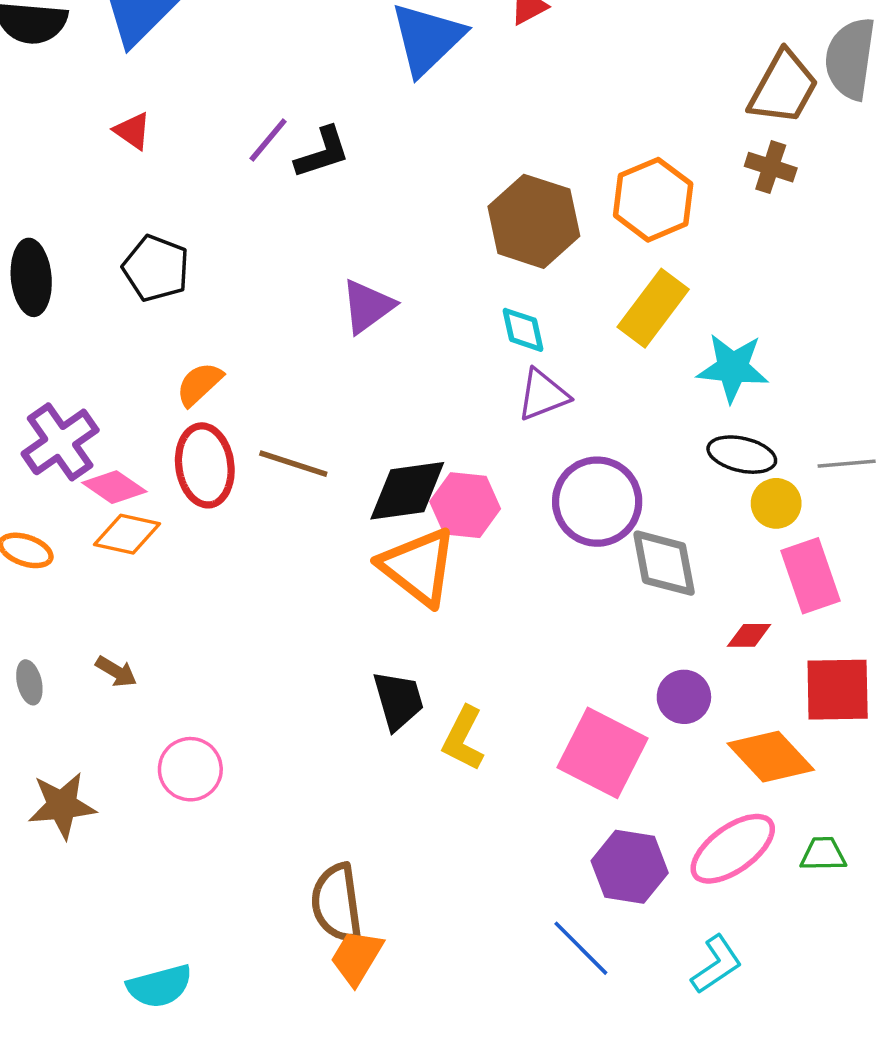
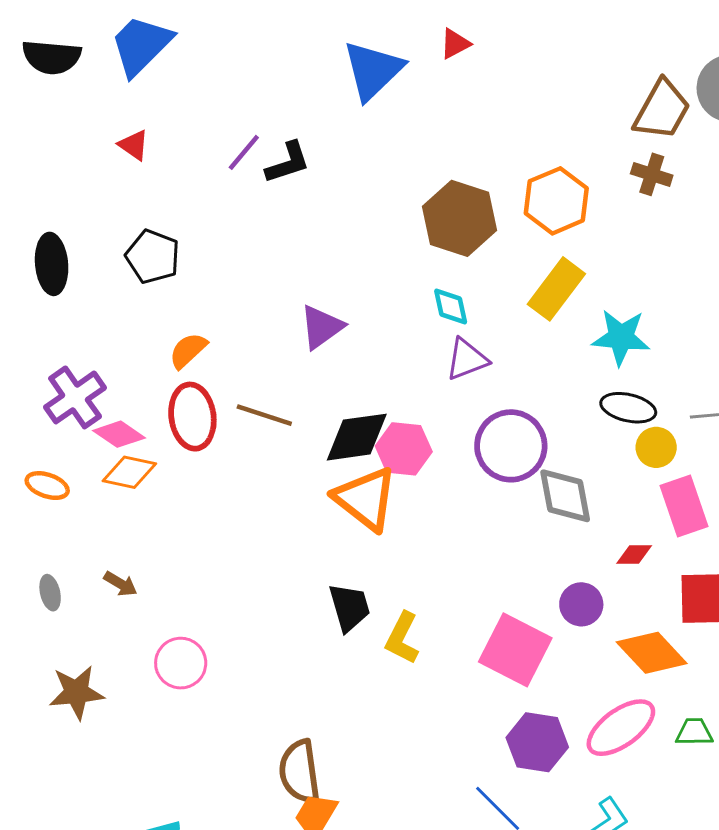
purple triangle: (368, 306) -> (322, 327), moved

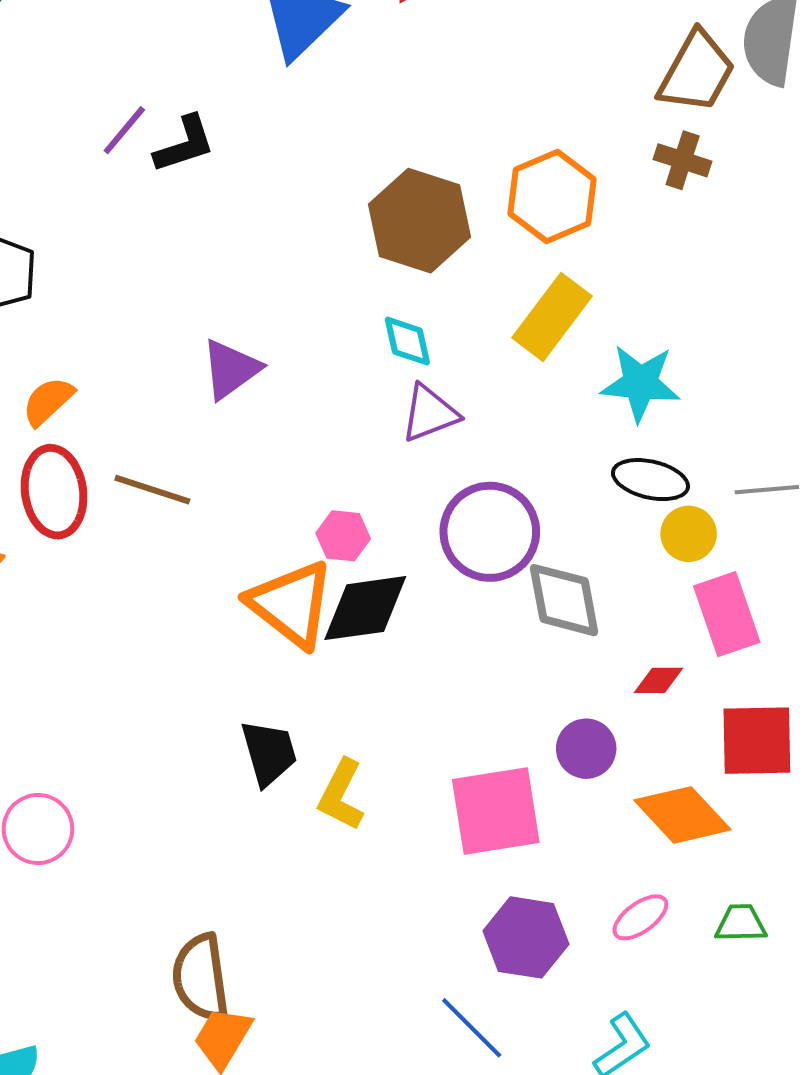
black diamond: (357, 437) -> (365, 608), moved
pink hexagon: (404, 449) -> (343, 536), size x0.7
pink square: (515, 650) -> (496, 811), turned -36
pink ellipse: (621, 728) -> (640, 917), size x0.6

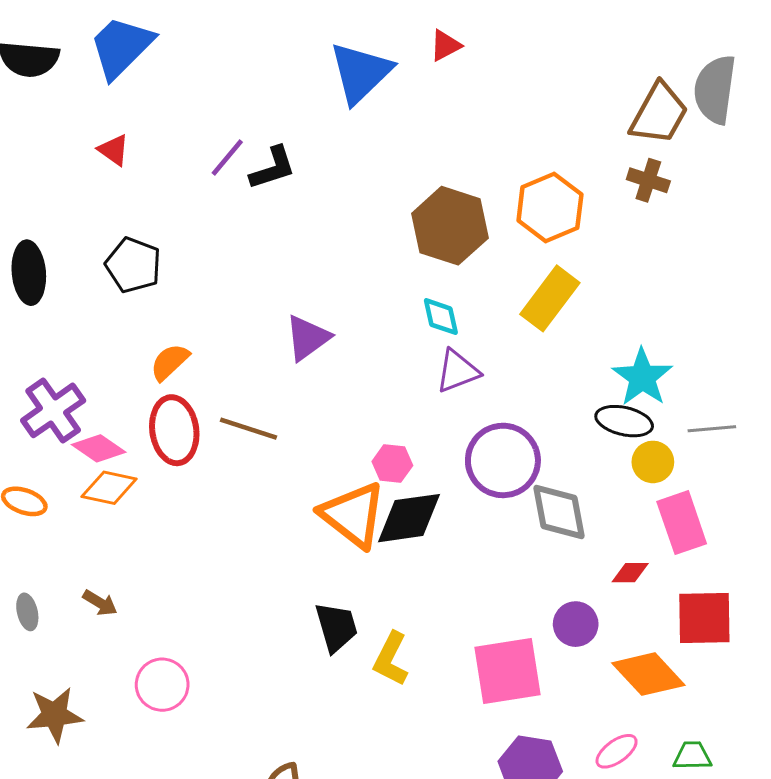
cyan star: (640, 383) -> (642, 377), moved, turned 30

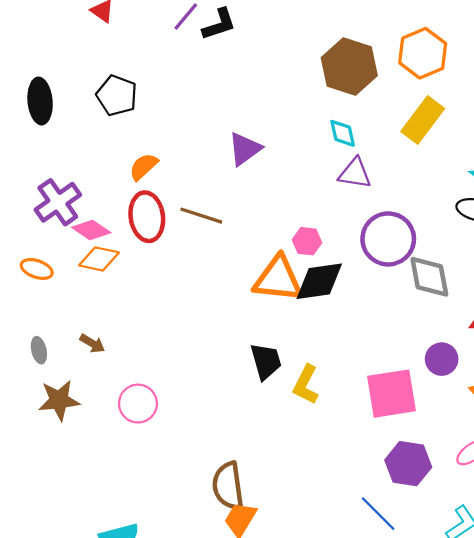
purple triangle: (457, 371) -> (355, 173), turned 30
orange triangle: (353, 515) -> (278, 279), turned -32
brown star: (55, 715) -> (59, 400), moved

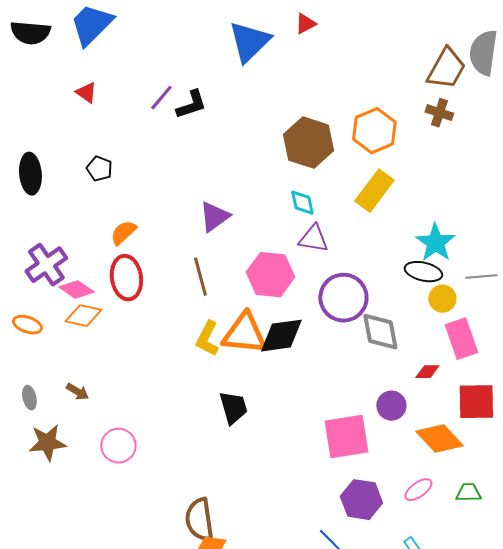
black pentagon: (117, 95) -> (99, 169), size x0.7
brown line: (201, 216) -> (200, 277), moved, turned 57
pink hexagon: (307, 241) -> (270, 275), moved, size x1.8
yellow L-shape: (306, 385) -> (207, 339), moved

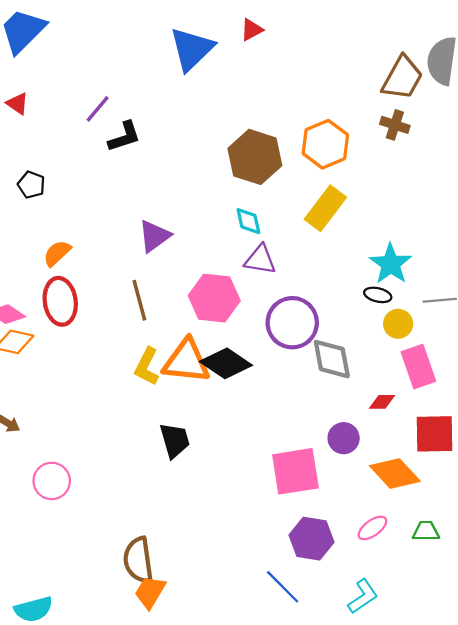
black L-shape: (191, 105) -> (124, 137), moved
black ellipse: (423, 272) -> (378, 295), size x0.7
black diamond: (281, 336) -> (226, 363), turned 42

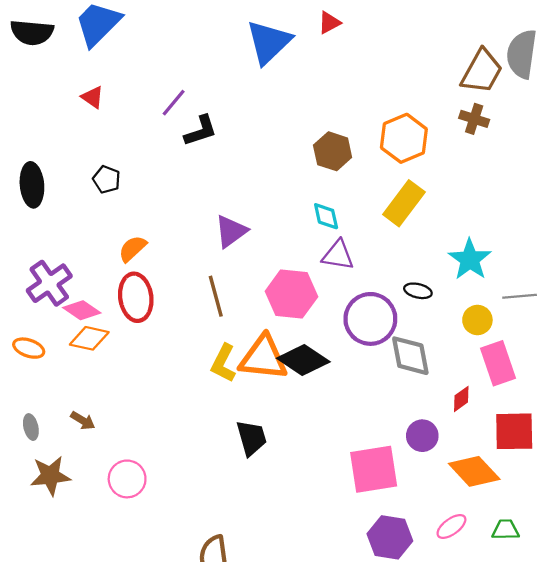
brown hexagon: (255, 157) -> (333, 151), size x0.7
black ellipse: (378, 295) -> (418, 291), moved
red diamond: (382, 402) -> (461, 399), turned -35

